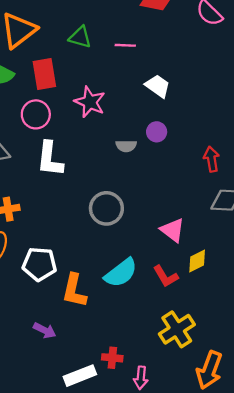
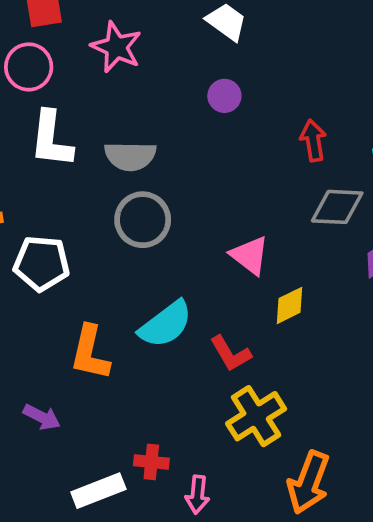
gray semicircle: (126, 146) -> (130, 156), moved, size x1.5
white pentagon: (39, 264) -> (42, 263), moved
red L-shape: (166, 276) -> (231, 354), moved

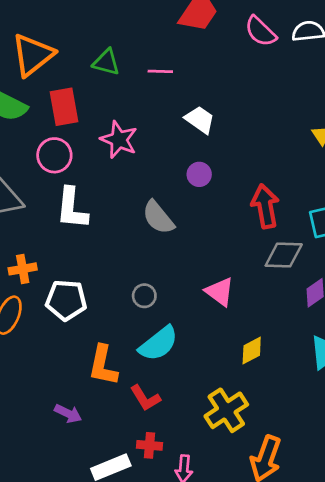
red arrow: (313, 140) -> (265, 206), size x1.4
gray semicircle: (130, 156) -> (158, 217), moved, turned 51
gray circle: (143, 220) -> (144, 296), moved, size x0.6
yellow diamond: (290, 305) -> (252, 351), moved
red L-shape: (231, 354) -> (145, 398), moved

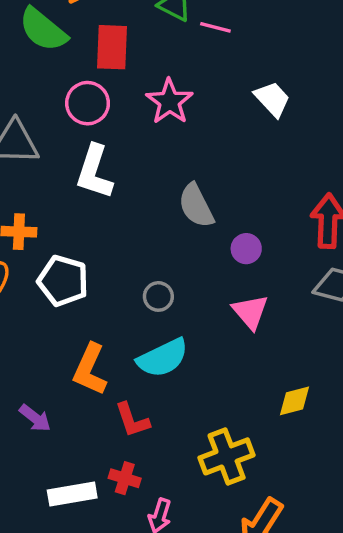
pink line: (160, 71) -> (215, 27), moved
purple circle: (199, 174) -> (246, 249), moved
yellow diamond: (252, 351) -> (295, 401), moved

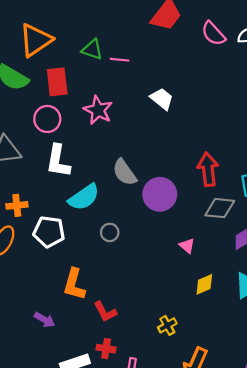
purple circle: (246, 249) -> (160, 194), size x1.8
pink triangle: (250, 312) -> (187, 246), moved, size x0.7
cyan semicircle: (163, 358) -> (84, 197), moved
yellow cross: (227, 456) -> (167, 325), size x0.6

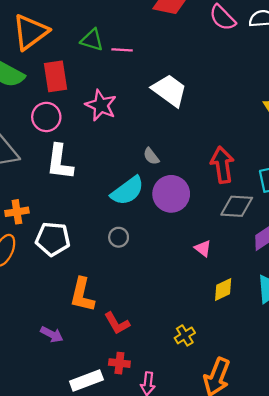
white trapezoid: (162, 99) -> (169, 90), size x1.4
gray semicircle: (125, 172) -> (151, 156), moved, size x0.6
cyan semicircle: (84, 197) -> (127, 191), moved

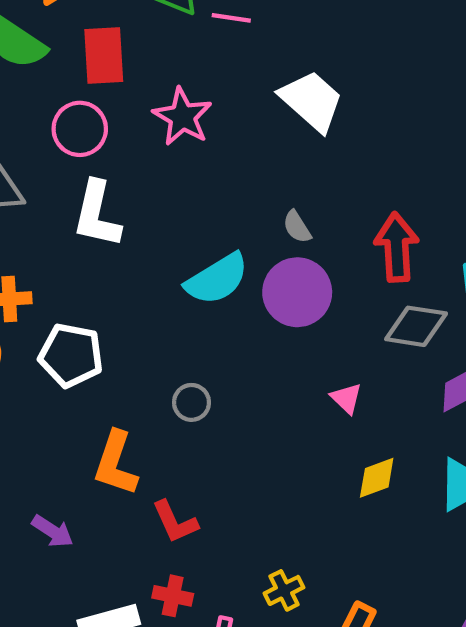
gray semicircle: (151, 156) -> (297, 227), moved
gray circle: (119, 237) -> (192, 402), moved
yellow cross: (185, 335) -> (284, 590), moved

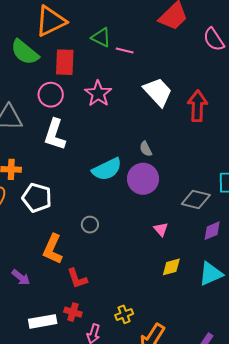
red arrow: (397, 247) -> (197, 106), moved

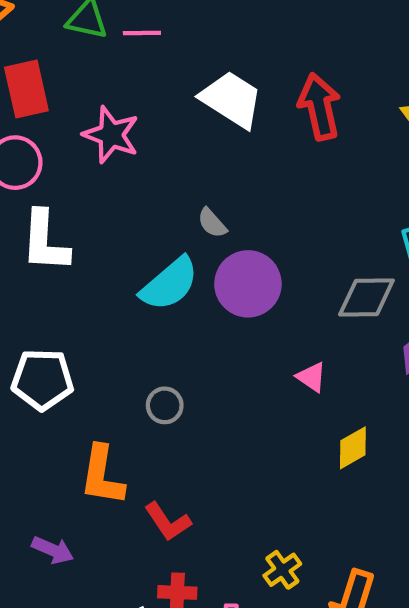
gray semicircle: (146, 149) -> (212, 223), moved

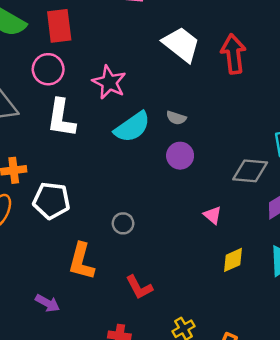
pink star: (111, 135) -> (109, 82), moved
gray semicircle: (212, 223) -> (176, 118), moved, turned -36
cyan semicircle: (169, 284) -> (132, 127), moved
purple circle: (248, 284) -> (180, 156), size x0.7
red L-shape: (168, 522) -> (139, 287), moved

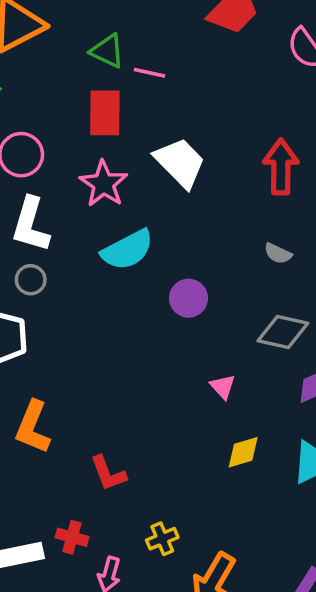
red rectangle: (59, 26) -> (105, 113), moved
white trapezoid: (181, 44) -> (180, 163), moved
gray semicircle: (176, 118) -> (278, 253), moved
gray circle: (123, 223) -> (31, 280), moved

